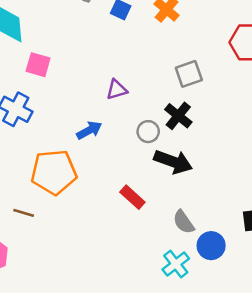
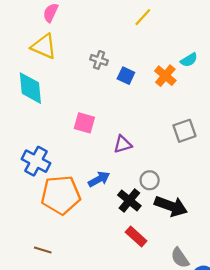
pink square: (38, 65) -> (84, 123), moved
black cross: (178, 116) -> (129, 200), moved
orange pentagon: (54, 172) -> (61, 195), moved

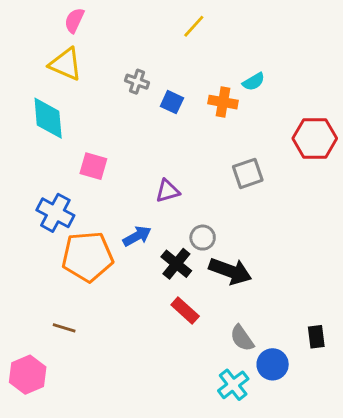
orange cross: (165, 76) -> (223, 102), turned -30
pink square: (84, 123) -> (93, 166), moved

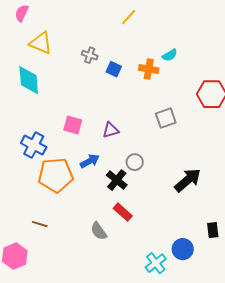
pink semicircle: (74, 20) -> (22, 13), moved
pink square: (93, 166) -> (73, 125), moved
black arrow: (230, 271) -> (188, 180), moved, turned -60
gray semicircle: (242, 338) -> (99, 231), moved

